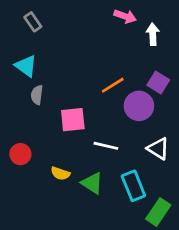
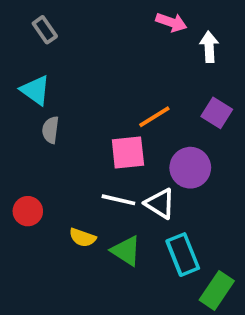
purple circle: (139, 106) -> (190, 168), moved
pink square: (73, 120) -> (128, 153), moved
white line: (106, 146) -> (118, 200), moved
white triangle: (158, 149) -> (160, 204), moved

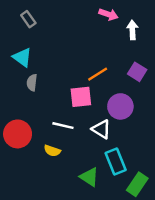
white line: (118, 200) -> (63, 126), moved
red circle: (28, 211) -> (18, 134), size x1.5
green triangle: (126, 251) -> (89, 177), moved

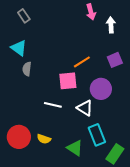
pink arrow: (108, 14) -> (91, 12), turned 56
purple square: (137, 72) -> (115, 60), turned 35
red circle: (18, 134) -> (19, 137), moved
yellow semicircle: (52, 151) -> (44, 139), moved

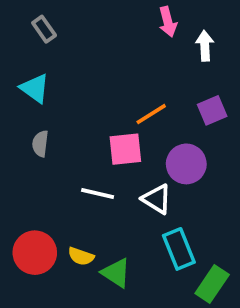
gray semicircle: (27, 69) -> (40, 144), moved
green triangle: (75, 148) -> (116, 273), moved

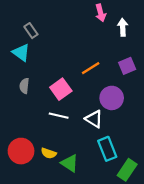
gray rectangle: (44, 29) -> (31, 31), moved
pink square: (125, 149) -> (61, 89), moved, turned -30

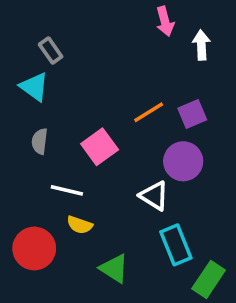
purple square: (127, 66) -> (192, 114), moved
white line: (59, 116) -> (67, 190), moved
yellow semicircle: (49, 153) -> (80, 225), moved

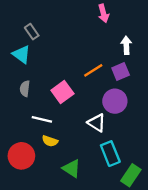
white arrow: (201, 45) -> (126, 45), moved

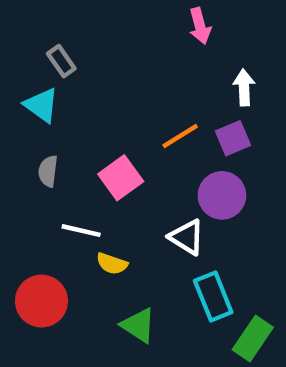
yellow semicircle: (50, 141) -> (112, 264), moved

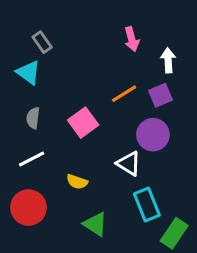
pink arrow: (200, 26) -> (132, 39), moved
white line: (81, 231) -> (32, 159), moved, turned -40

